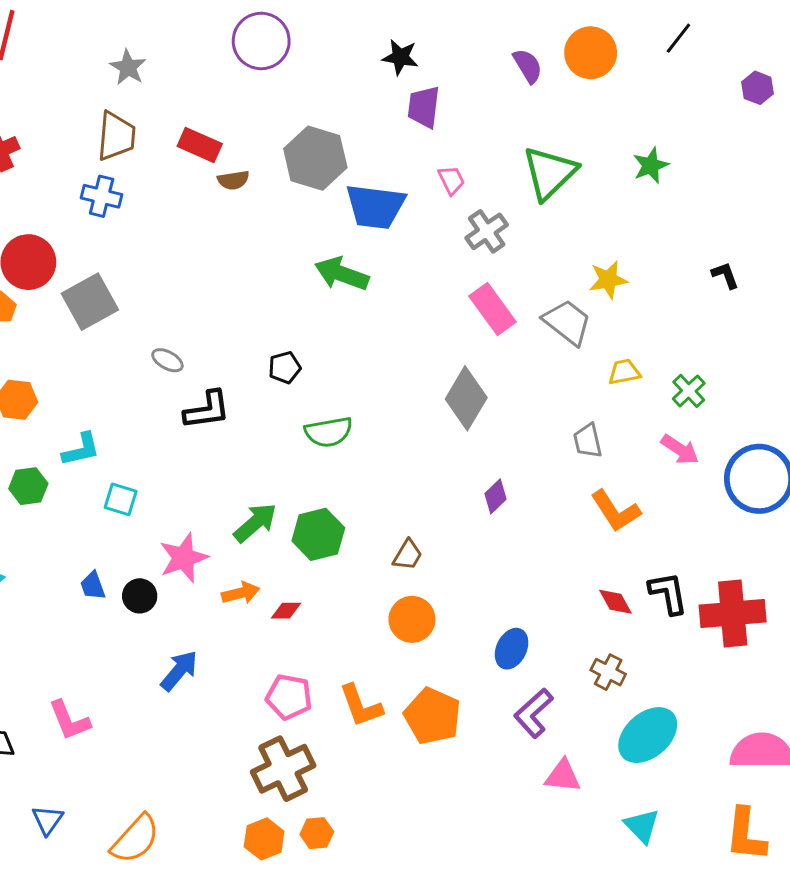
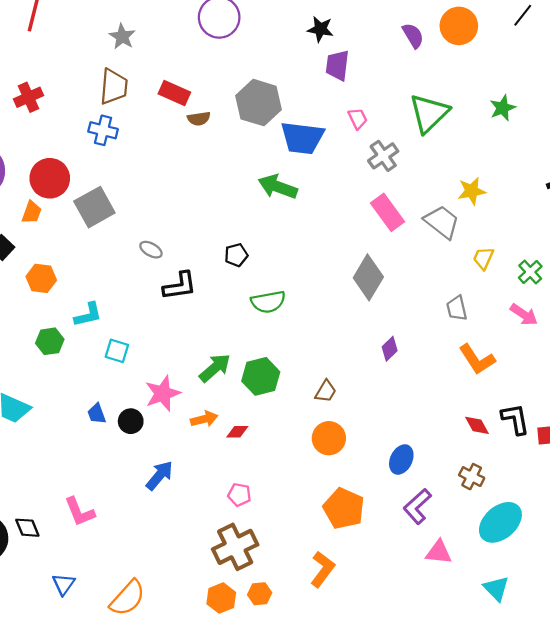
yellow trapezoid: (624, 372) -> (483, 258), turned -55
pink pentagon: (289, 697) -> (239, 495), size x0.7
orange L-shape: (361, 706) -> (322, 569), moved, turned -123

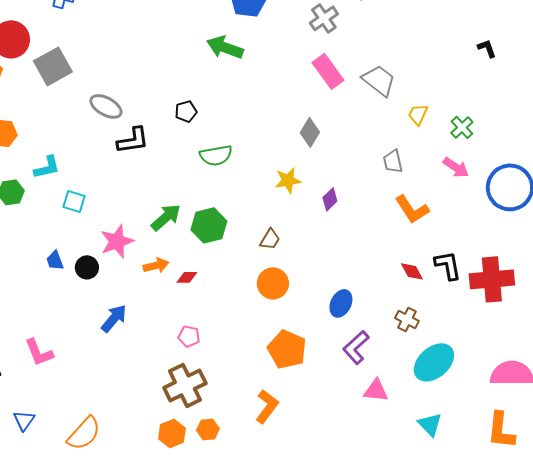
yellow star: (472, 191) -> (288, 180), moved
gray ellipse: (151, 250) -> (106, 106), size x1.5
gray diamond: (368, 277) -> (310, 132), size x0.7

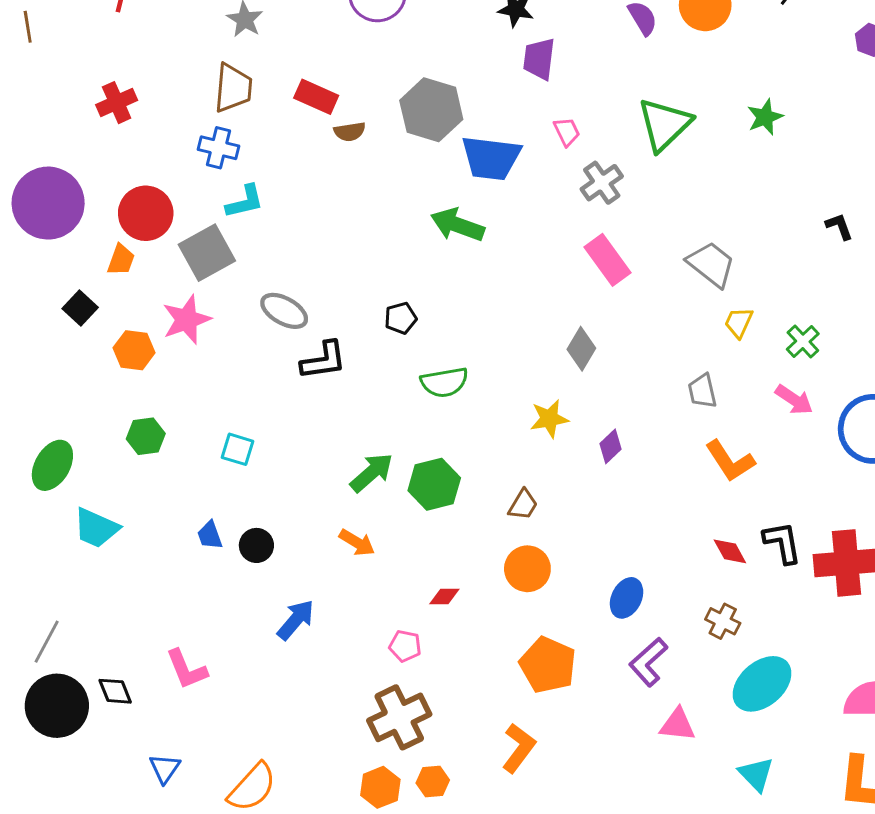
gray trapezoid: (379, 80) -> (711, 264), moved
cyan L-shape: (47, 167) -> (245, 202), moved
pink star: (117, 241) -> (187, 320), moved
orange arrow: (156, 265) -> (357, 543), turned 45
red diamond: (187, 277) -> (444, 596), moved

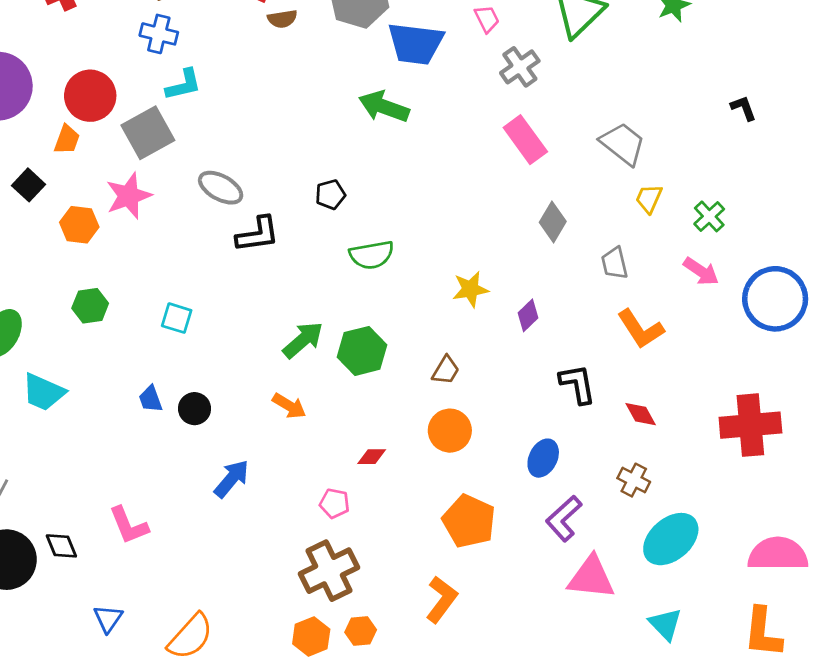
gray diamond: (581, 349) -> (553, 222), moved
black L-shape: (782, 543) -> (577, 384), moved
pink triangle: (678, 725) -> (591, 577), size x1.4

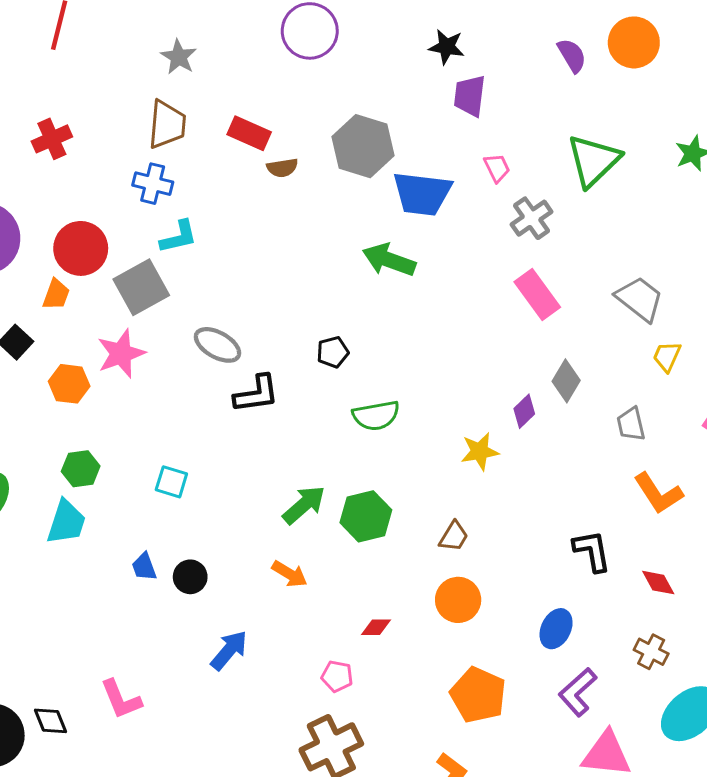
purple diamond: (528, 315) -> (524, 411), moved
cyan trapezoid: (44, 392) -> (66, 522), moved, turned -96

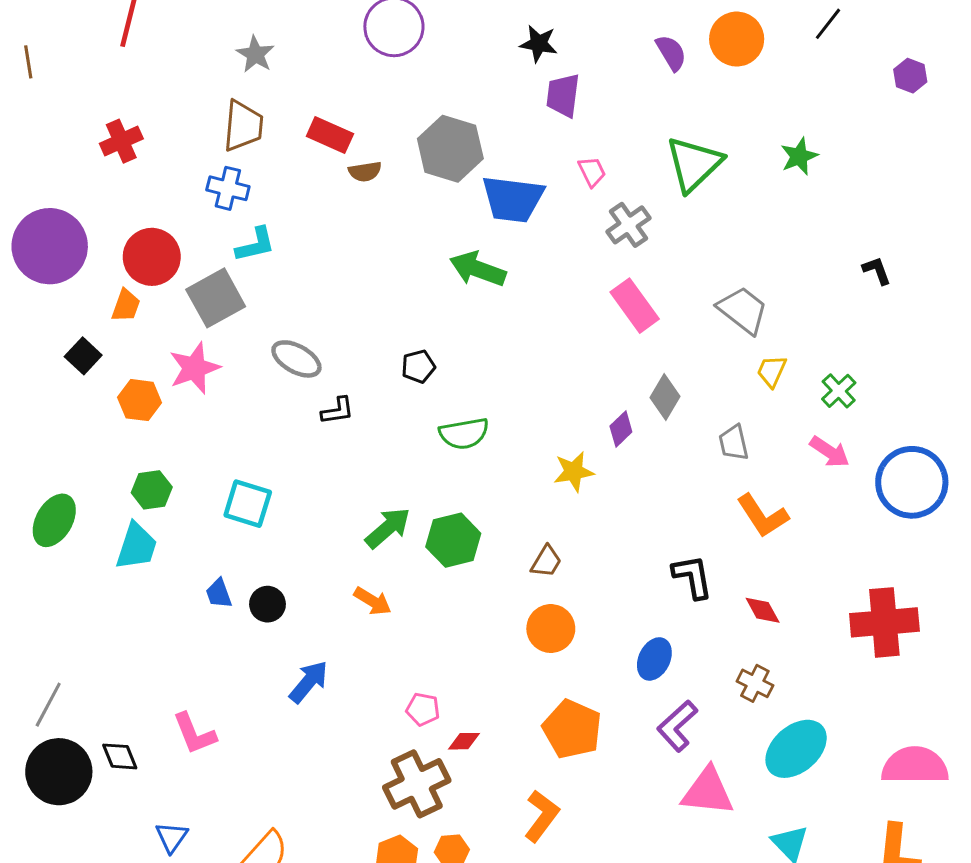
black L-shape: (256, 394) -> (338, 411), size x0.7
cyan square: (171, 482) -> (248, 504), size x1.4
red diamond: (376, 627) -> (464, 741), moved

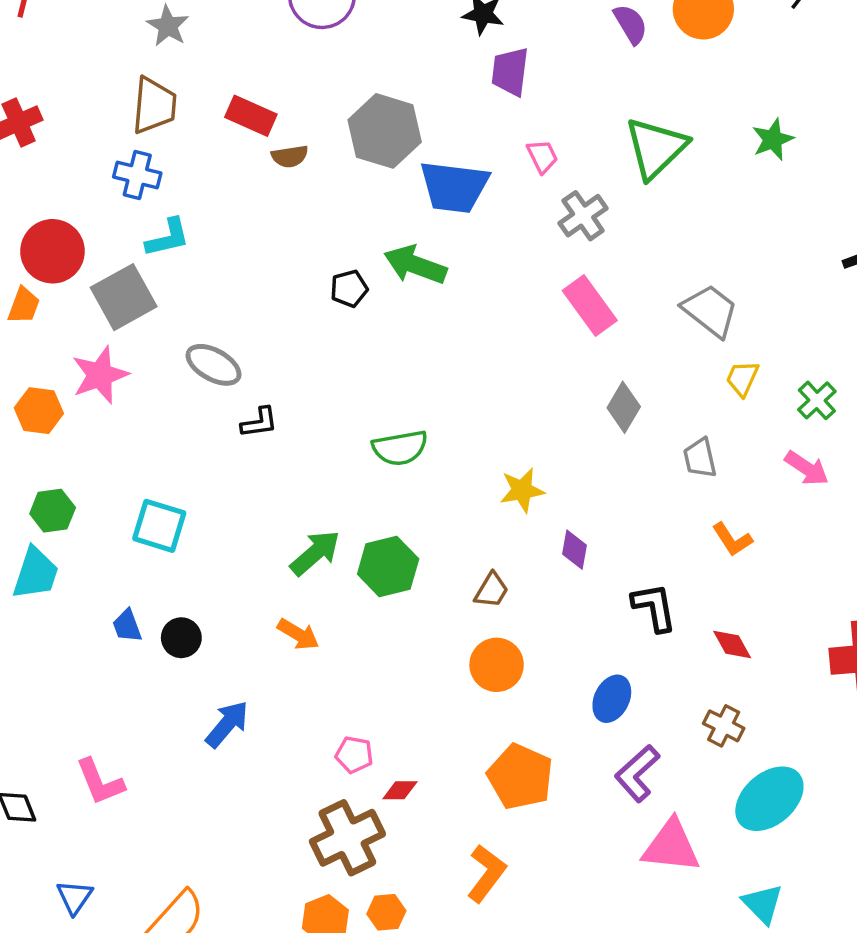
black pentagon: (418, 367) -> (349, 289), moved
purple diamond: (621, 429) -> (575, 550), moved, turned -36
orange L-shape: (763, 516) -> (732, 539), size x0.7

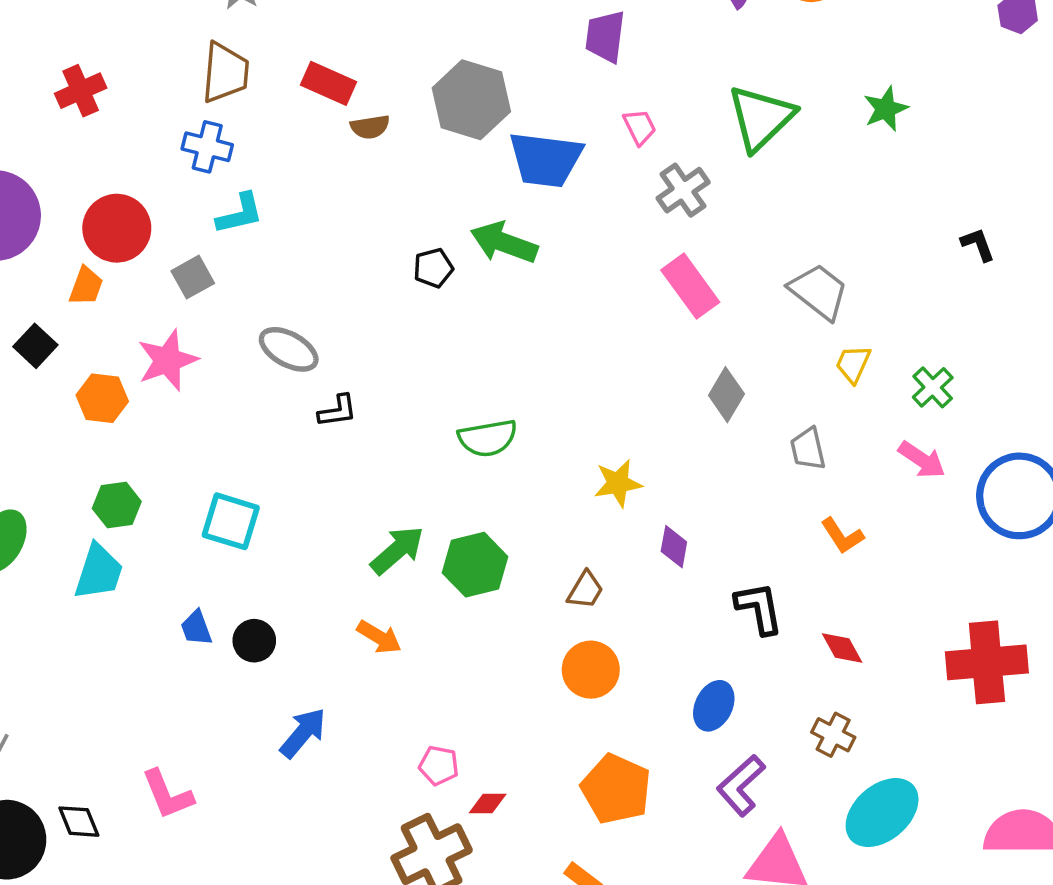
gray square: (124, 297) -> (193, 277), size x0.6

